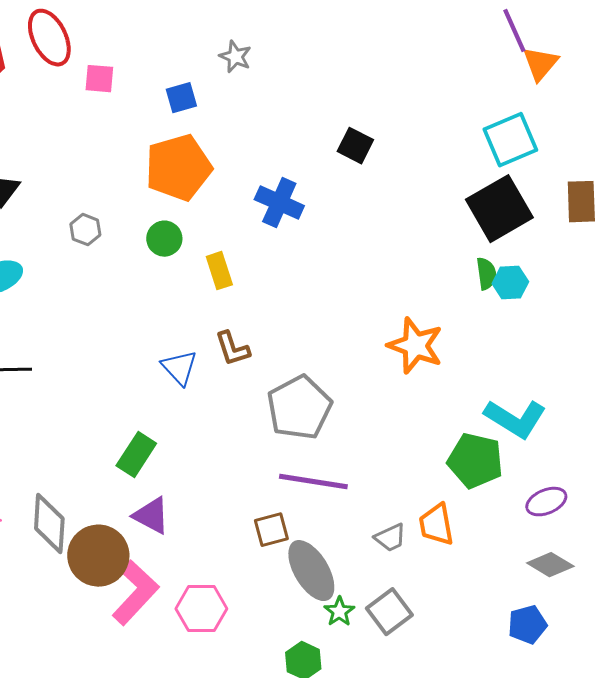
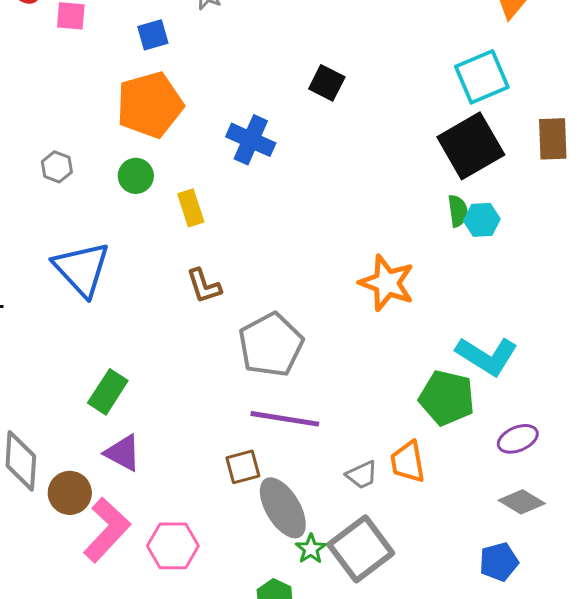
blue triangle: (179, 368) -> (82, 269), moved, size x1.6
brown circle: (98, 556) -> (70, 493), size x0.7
gray square: (389, 612) -> (361, 549), size x1.4

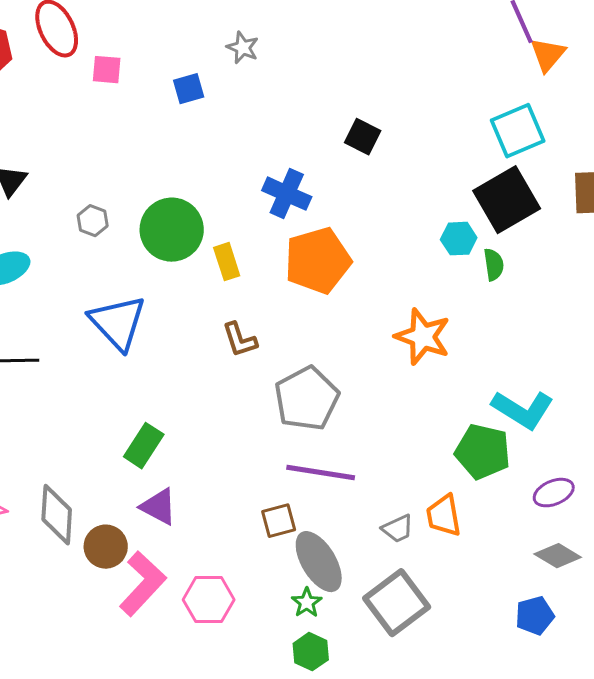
orange pentagon: (150, 105) -> (318, 261), moved
green circle: (136, 176) -> (172, 230), size x1.8
cyan hexagon: (482, 220) -> (459, 239), moved
green star: (311, 549) -> (307, 603), moved

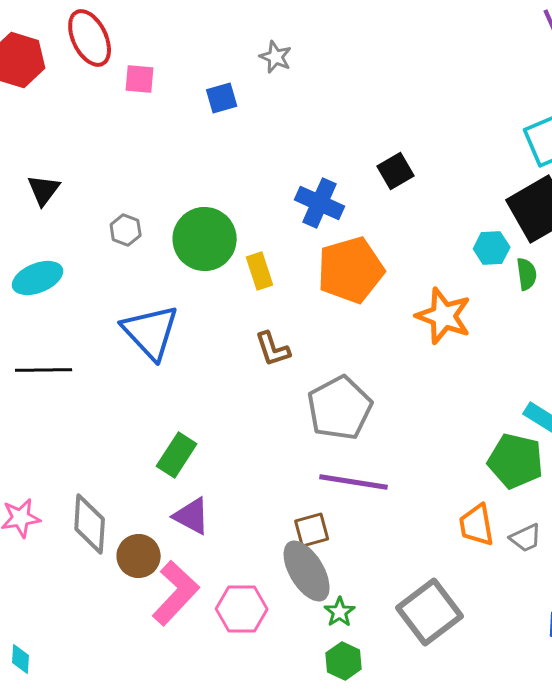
black square: (363, 137) -> (396, 171), moved, turned 33
orange star: (423, 337) -> (444, 316), moved
gray trapezoid: (398, 529) -> (526, 538), moved
gray ellipse: (319, 562) -> (307, 571), moved

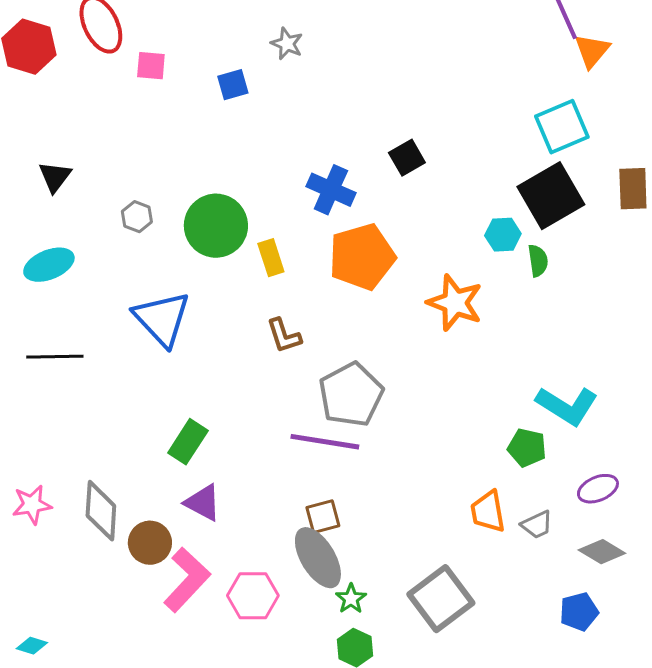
green pentagon: (516, 461) -> (527, 448), size x0.7
purple line: (354, 482) -> (325, 442), moved
cyan diamond: (21, 659) -> (32, 646), turned -76

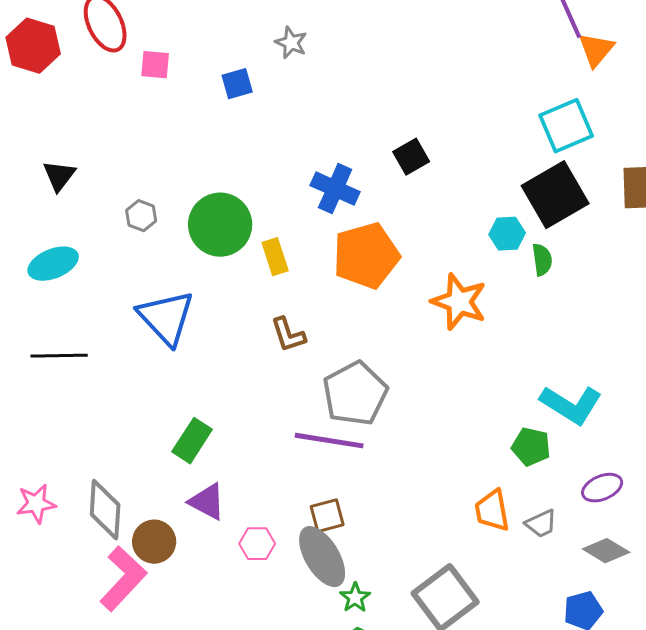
pink L-shape: (187, 580) -> (123, 579), moved
pink hexagon: (253, 596) -> (257, 544), moved, size x0.7

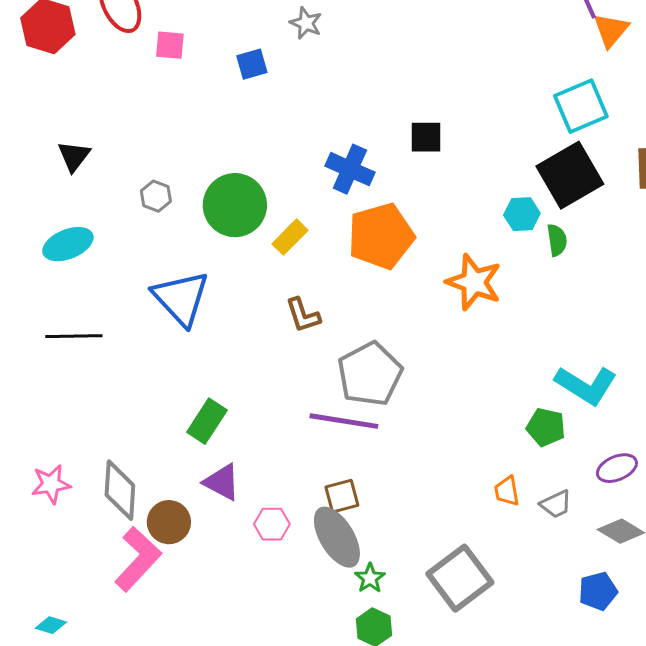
black square: (411, 157) -> (426, 137), turned 30
yellow rectangle: (275, 257) -> (290, 237), turned 63
orange trapezoid: (492, 511) -> (507, 491), size x0.7

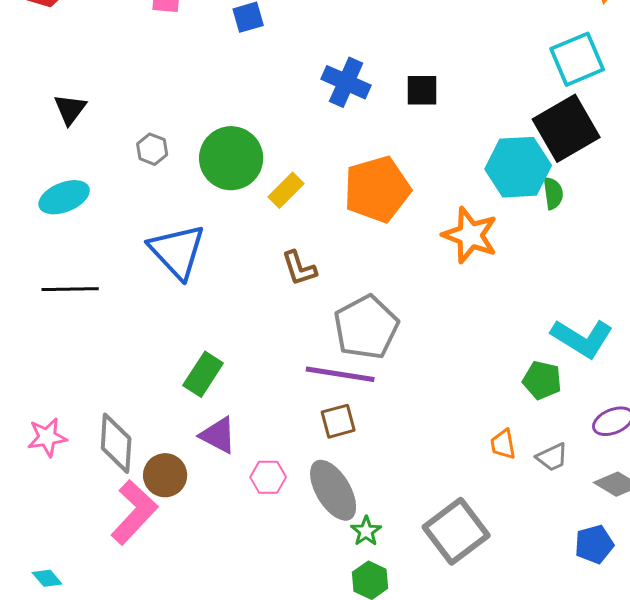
blue cross: (350, 169) -> (346, 82), moved
cyan hexagon: (522, 214) -> (518, 167), size x1.8
brown square: (342, 496) -> (338, 421), moved
cyan diamond: (51, 625) -> (47, 578), turned 32

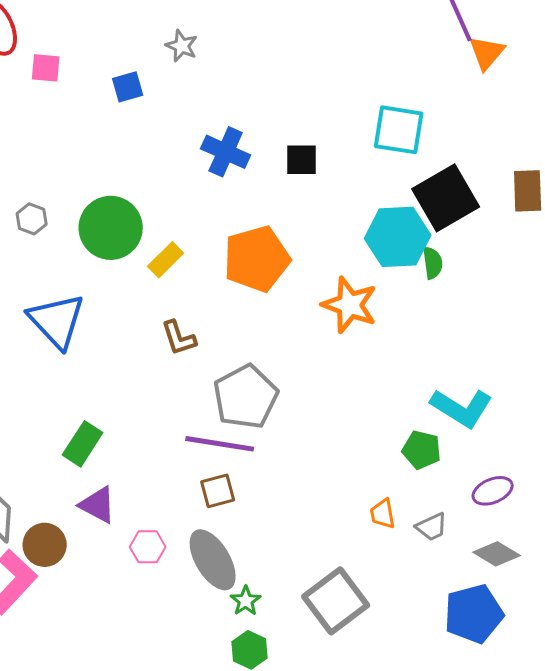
cyan square: (577, 59) -> (399, 130), moved, turned 32
blue pentagon: (594, 544) -> (474, 614), size x1.5

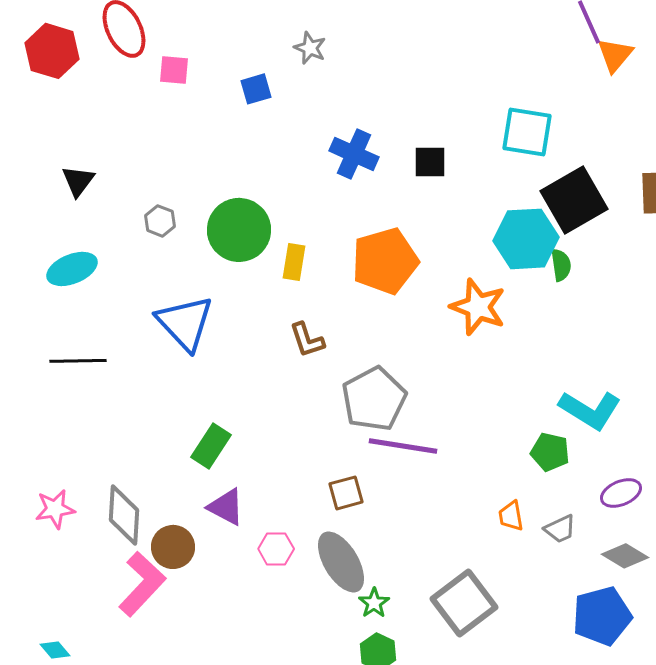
yellow rectangle: (166, 260) -> (294, 262), turned -36
purple line: (220, 444) -> (403, 446), moved

